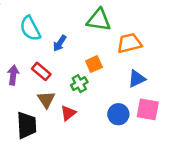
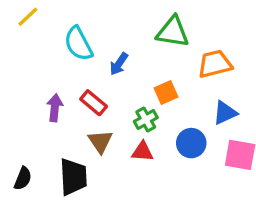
red triangle: (68, 113) -> (142, 152), moved, turned 42
blue circle: (118, 114) -> (191, 143), moved

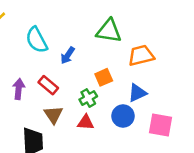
blue triangle: (225, 113) -> (137, 93), moved

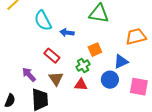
blue arrow: (68, 55) -> (67, 33), turned 64
orange trapezoid: (141, 55) -> (136, 37), moved
purple arrow: (19, 89) -> (29, 75), moved, turned -49

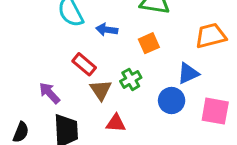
orange square: (95, 50) -> (149, 43), moved
brown triangle: (56, 79) -> (101, 90), moved
red triangle: (81, 85) -> (116, 123), moved

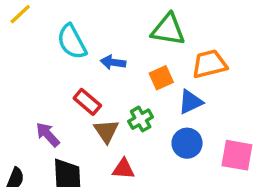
orange trapezoid: (211, 36) -> (209, 64), moved
blue triangle: (188, 73) -> (190, 102), moved

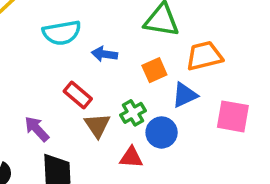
cyan semicircle: (72, 42) -> (62, 33), turned -72
blue circle: (187, 143) -> (162, 132), moved
pink square: (237, 155) -> (233, 116), moved
red triangle: (123, 169) -> (131, 157), moved

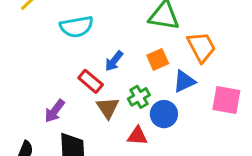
blue arrow: (104, 54) -> (114, 61), moved, turned -60
orange trapezoid: (204, 56) -> (201, 47), turned 76
purple arrow: (37, 129) -> (55, 111), turned -100

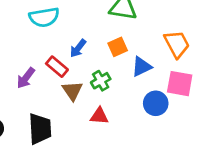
orange trapezoid: (201, 47) -> (177, 44), moved
purple arrow: (55, 111) -> (26, 78), moved
blue circle: (164, 114) -> (156, 103), moved

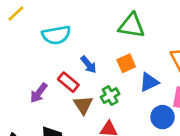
blue arrow: (78, 48) -> (89, 65), turned -78

